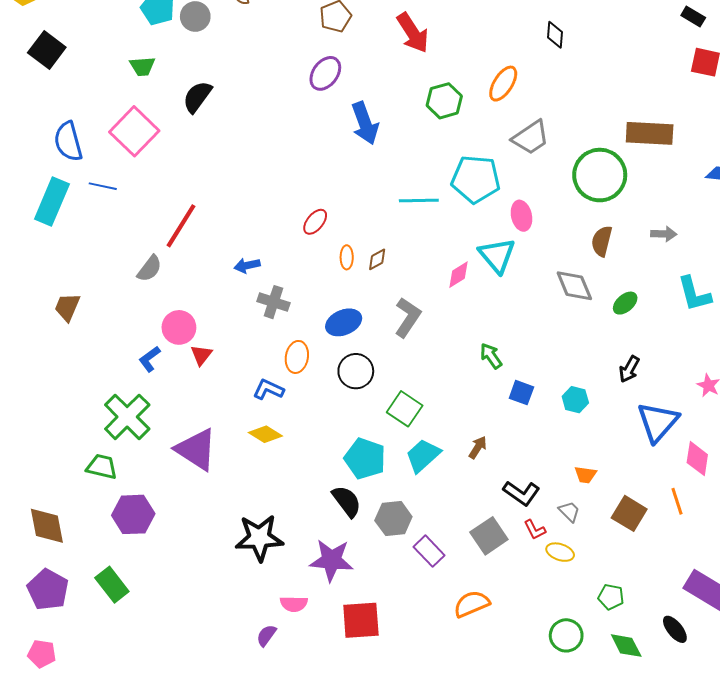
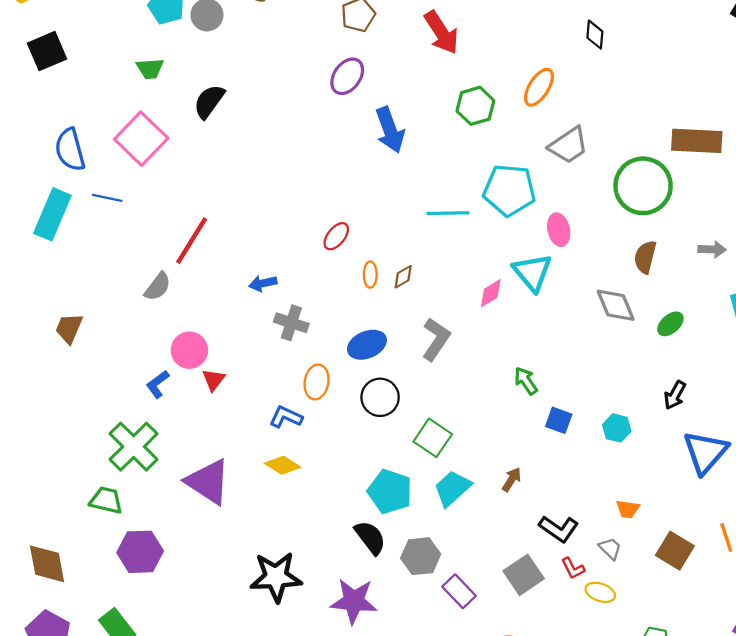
black square: (47, 50) -> (47, 51), turned 30

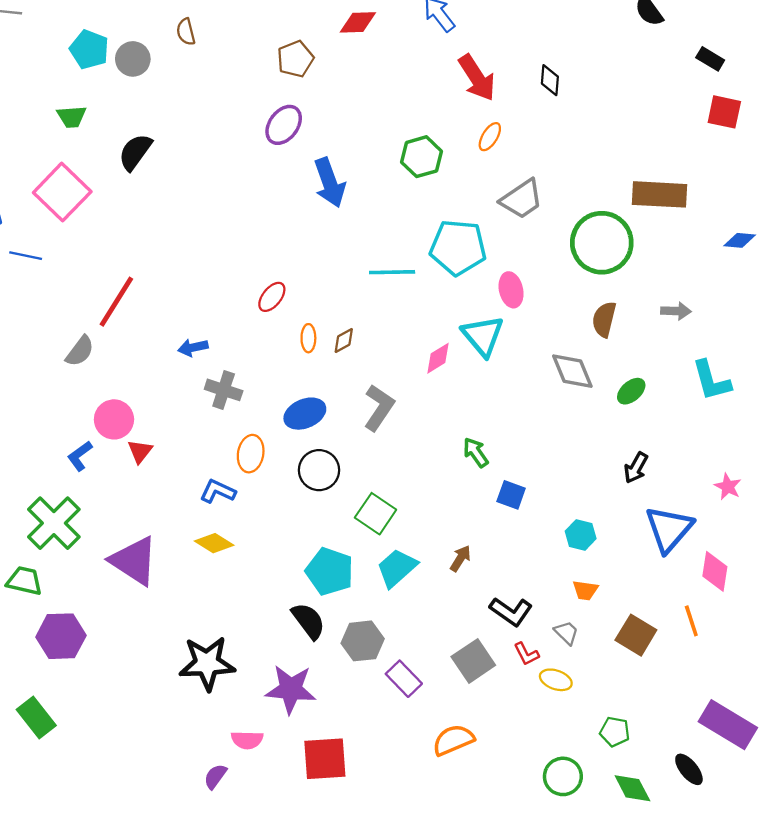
red arrow: (441, 32) -> (477, 78), moved
orange ellipse: (539, 87) -> (490, 137), size x0.7
cyan hexagon: (617, 428) -> (581, 535), moved

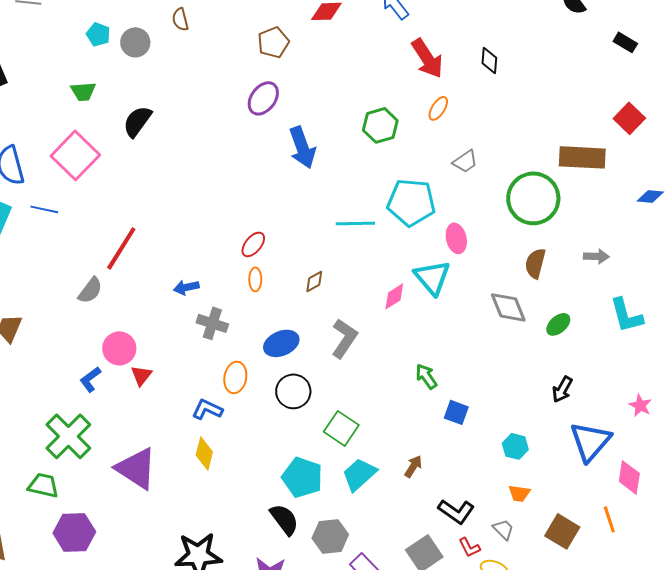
cyan pentagon: (89, 49) -> (98, 34), size x0.7
red square: (724, 112) -> (629, 118), moved, turned 32
gray trapezoid: (522, 199) -> (465, 161), size x0.7
orange ellipse: (308, 338) -> (255, 279), moved
yellow diamond: (214, 543) -> (204, 453), turned 72

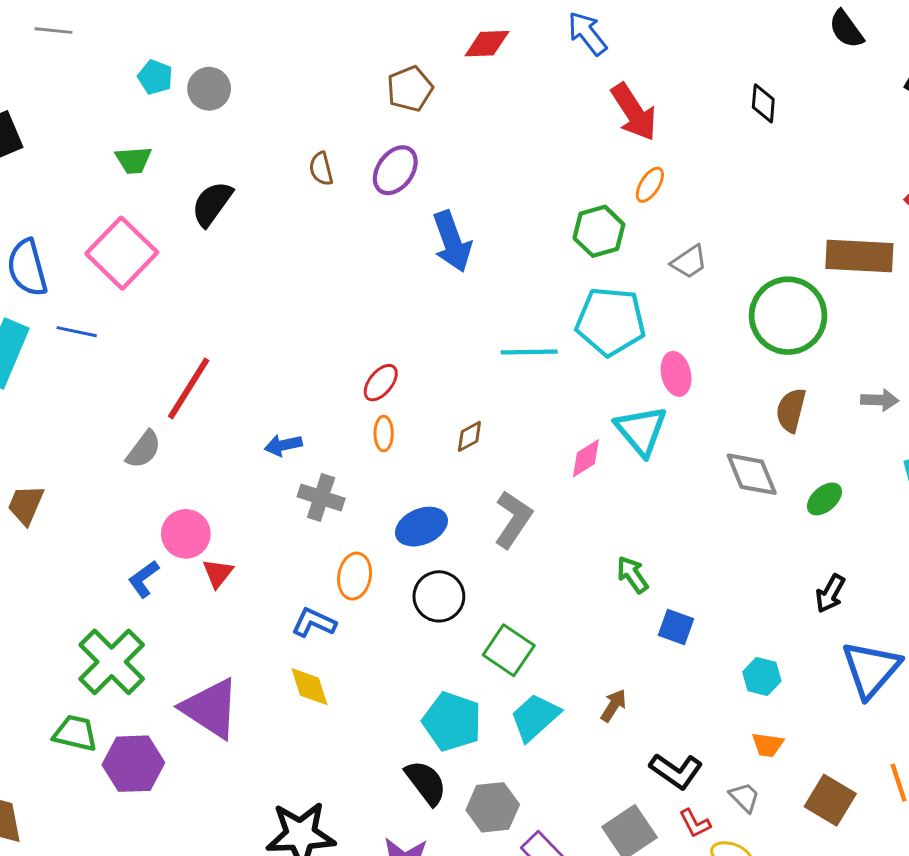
brown semicircle: (180, 19) -> (321, 169), moved
black diamond: (489, 60) -> (763, 103), moved
green hexagon: (380, 125) -> (599, 231), moved
yellow diamond: (204, 453) -> (309, 687), turned -32
purple hexagon: (74, 532) -> (133, 764), moved

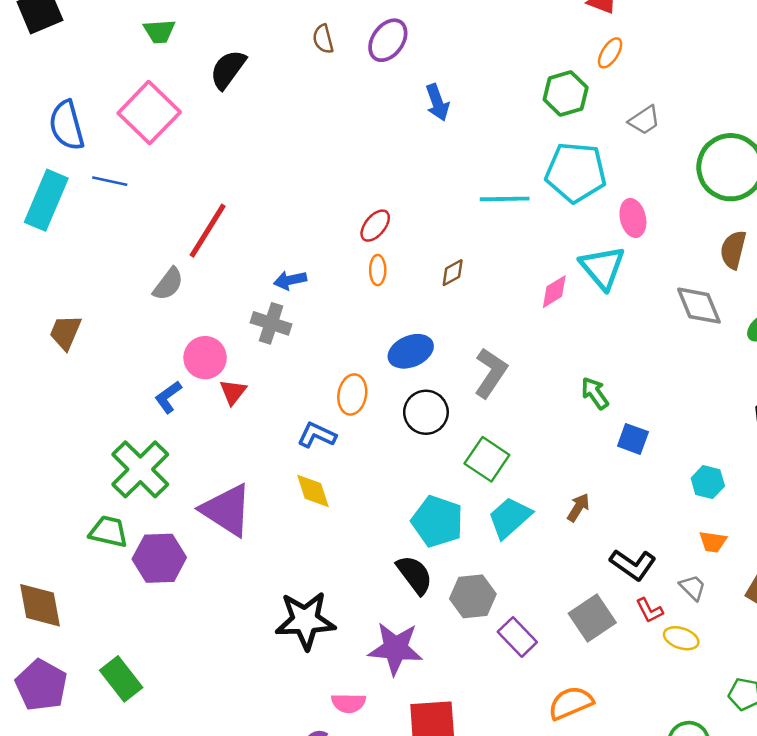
blue arrow: (452, 241) -> (437, 102), size x0.7
gray cross: (321, 498) -> (271, 323), moved
gray L-shape: (513, 519) -> (491, 373), moved

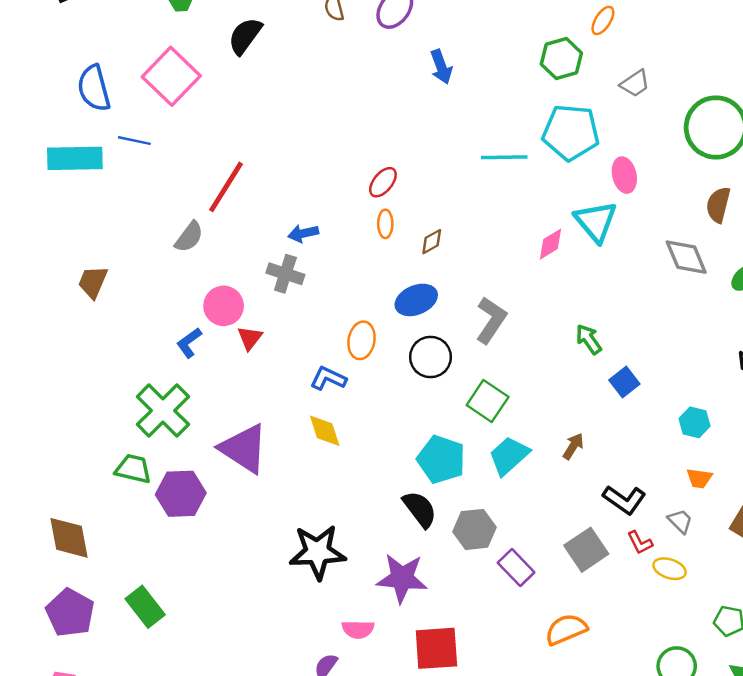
cyan rectangle: (46, 200) -> (75, 158), turned 66
brown diamond: (453, 273) -> (432, 242), moved
blue square: (633, 439) -> (624, 382), turned 32

